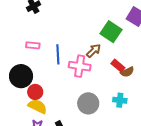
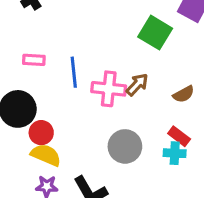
brown arrow: (94, 51) -> (137, 85), moved
red rectangle: (118, 66) -> (179, 136), moved
cyan cross: (120, 100) -> (175, 153), moved

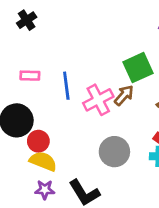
green square: (155, 33) -> (138, 68), moved, turned 36
pink cross: (109, 89) -> (98, 100), turned -32

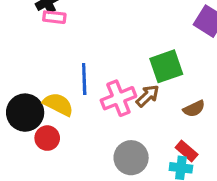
pink rectangle: (30, 76) -> (54, 17), moved
yellow semicircle: (43, 161) -> (58, 104), moved

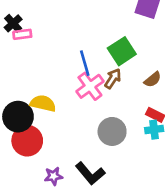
blue line: (84, 79) -> (85, 63), moved
red circle: (47, 138) -> (27, 141), moved, size x1.5

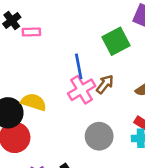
pink rectangle: (22, 34) -> (31, 32), moved
green square: (122, 51) -> (116, 41), moved

